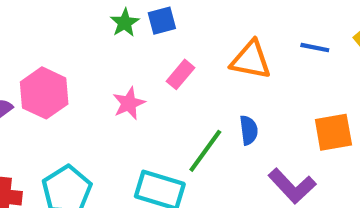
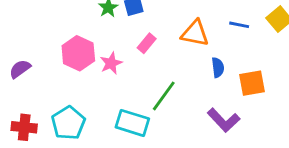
pink hexagon: (44, 93) -> (78, 53), moved
blue semicircle: (249, 130) -> (218, 67), moved

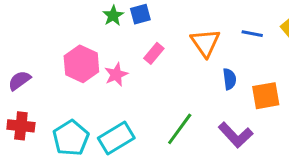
orange triangle: (195, 33) -> (205, 43), turned 44
green line: (164, 96) -> (180, 129), moved
cyan rectangle: (132, 123) -> (116, 138), moved, turned -48
red cross: (24, 127) -> (21, 126), moved

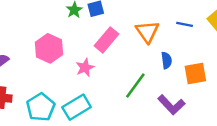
pink rectangle: (154, 53) -> (107, 40), size x1.5
pink star: (116, 75) -> (85, 68), moved
green line: (180, 129) -> (135, 86), moved

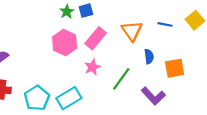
pink hexagon: (49, 48) -> (65, 43), moved
pink star: (85, 68) -> (92, 67), moved

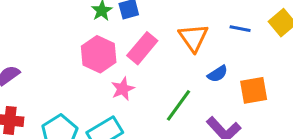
blue semicircle: (149, 56) -> (218, 74), turned 64
pink star: (92, 67) -> (123, 89), moved

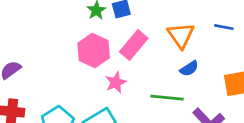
blue semicircle: (218, 74) -> (189, 69), moved
green line: (178, 105) -> (167, 98), turned 60

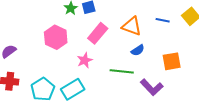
orange triangle: (181, 35) -> (132, 26), turned -35
pink hexagon: (94, 51) -> (56, 37), moved

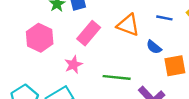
blue semicircle: (138, 50) -> (154, 47), moved, turned 72

